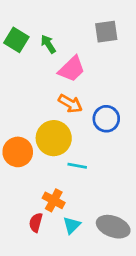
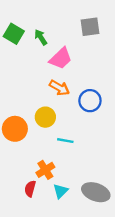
yellow circle: (54, 138) -> (45, 117), size x0.7
orange cross: (54, 200) -> (45, 170), turned 30

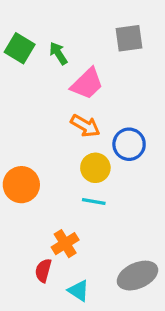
yellow circle: (45, 117) -> (95, 168), moved
cyan triangle: (61, 191) -> (79, 291), moved, turned -42
gray ellipse: (96, 192) -> (137, 276), turned -44

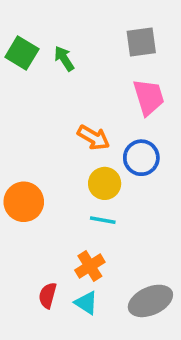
pink trapezoid: (87, 84) -> (149, 97), moved, turned -63
orange cross: (65, 244) -> (90, 266), moved
cyan triangle: (79, 291) -> (86, 303), moved

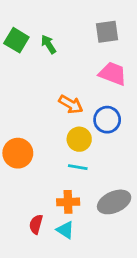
pink trapezoid: (149, 97) -> (113, 74), turned -52
orange cross: (90, 266) -> (68, 202), turned 30
gray ellipse: (150, 301) -> (114, 202), moved

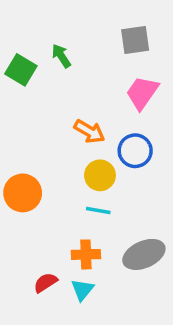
green square: (16, 40) -> (21, 70), moved
pink trapezoid: (113, 74) -> (142, 93), turned -76
red semicircle: (36, 224) -> (45, 283), turned 42
cyan triangle: (65, 230) -> (82, 290), turned 36

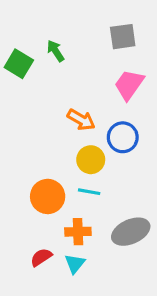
orange circle: (23, 193) -> (48, 196), moved

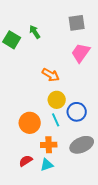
blue circle: (123, 137) -> (77, 112), moved
cyan line: (89, 192) -> (56, 120), turned 56
cyan triangle: (75, 264) -> (47, 165), turned 32

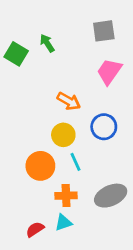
yellow circle: (57, 100) -> (63, 135), moved
blue circle: (77, 112) -> (104, 127), moved
red semicircle: (26, 161) -> (35, 229), moved

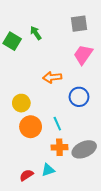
orange arrow: (69, 101) -> (52, 77), turned 144
yellow circle: (63, 135) -> (21, 103), moved
orange cross: (66, 196) -> (59, 147), moved

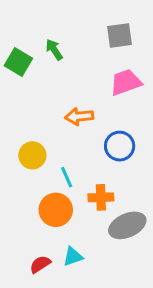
pink trapezoid: (83, 55) -> (126, 82), turned 35
cyan line: (57, 124) -> (67, 177), moved
orange circle: (31, 127) -> (56, 210), moved
orange cross: (59, 147) -> (101, 197), moved

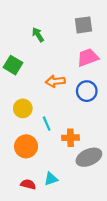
green square: (18, 62) -> (13, 65), moved
blue circle: (120, 146) -> (87, 91), moved
orange circle: (56, 210) -> (26, 146), moved
red semicircle: (40, 264) -> (28, 184), turned 48

